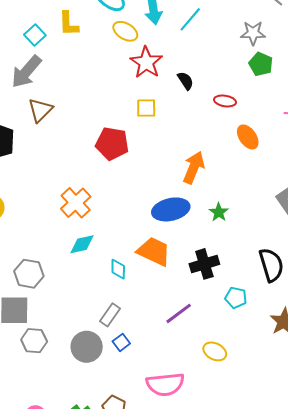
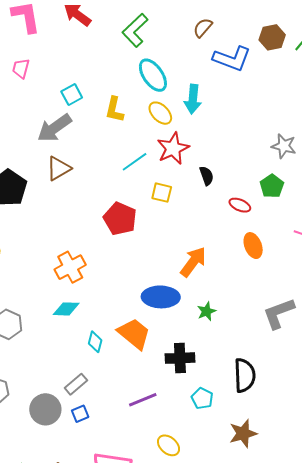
cyan line: (190, 19) -> (135, 162), moved
yellow L-shape: (69, 24) -> (114, 110), moved
green pentagon: (261, 64) -> (272, 186), moved

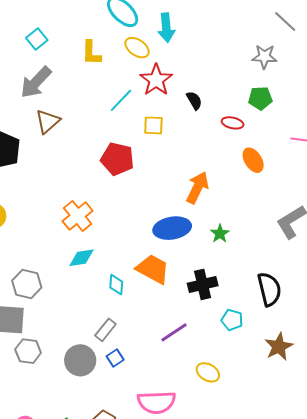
cyan square: (72, 94) -> (37, 39), moved
green pentagon: (272, 186) -> (260, 98), turned -30

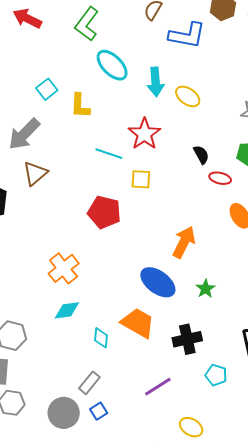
cyan square: (37, 39) -> (47, 89), moved
yellow ellipse: (137, 48) -> (188, 96), moved
cyan line: (121, 100) -> (109, 154), turned 64
black semicircle: (194, 100) -> (201, 155), moved
blue ellipse: (172, 228) -> (158, 282), turned 45

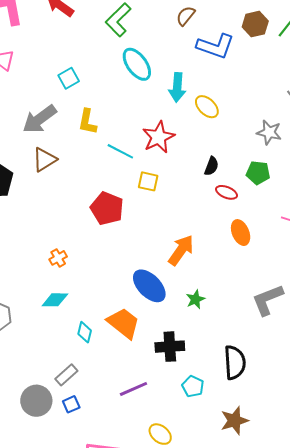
yellow L-shape: (80, 106) -> (87, 122), moved
black semicircle: (201, 155) -> (211, 166), turned 42
orange cross: (64, 268) -> (58, 258), size x0.6

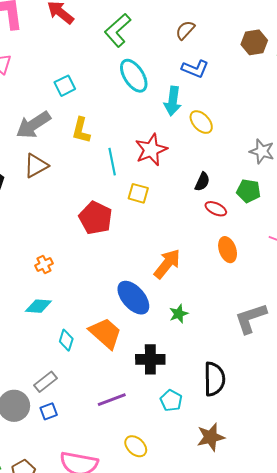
blue L-shape: (215, 46) -> (195, 69), moved, size x0.7
cyan line: (120, 151) -> (112, 162), turned 48

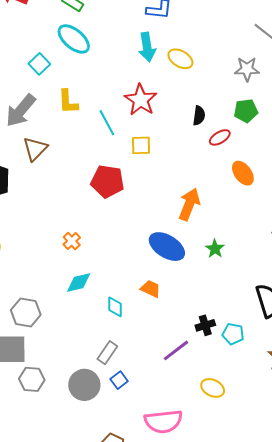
cyan ellipse: (134, 76) -> (74, 39), moved
red ellipse: (216, 209) -> (220, 137), turned -40
orange trapezoid: (105, 333) -> (151, 289), size x0.6
black cross: (150, 359) -> (205, 325), moved, size x0.7

